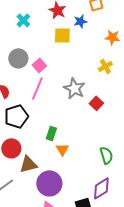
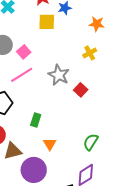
pink line: (37, 88) -> (22, 75), turned 35
orange triangle: (62, 149) -> (50, 144), moved
green semicircle: (106, 155) -> (91, 142), turned -132

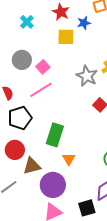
gray star: (59, 75) -> (87, 76), moved
green rectangle: (36, 120) -> (55, 135), size x1.6

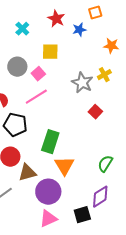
yellow square: (66, 37) -> (50, 52), moved
black pentagon: (20, 118) -> (15, 125), turned 30
orange triangle: (69, 159) -> (64, 166), size x1.5

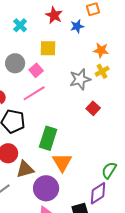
orange star: (111, 46) -> (101, 50), moved
gray star: (82, 83) -> (80, 79), turned 30
green semicircle: (105, 164) -> (109, 170), moved

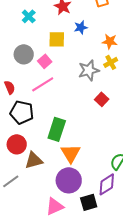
blue star: (77, 26) -> (81, 27), moved
purple circle: (46, 188) -> (69, 180), moved

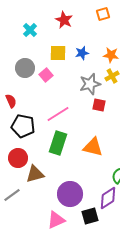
blue star: (81, 27) -> (82, 53), moved
pink line: (43, 84) -> (58, 114), moved
red square: (102, 99) -> (99, 105), moved, turned -32
orange triangle: (71, 153) -> (93, 147), moved, turned -45

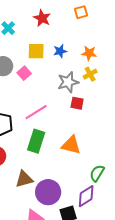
brown triangle: (35, 174) -> (24, 179), moved

